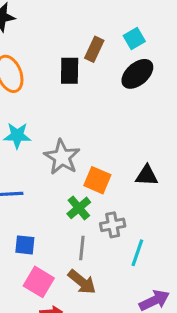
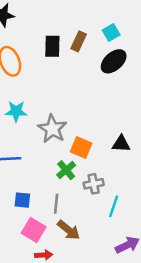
black rectangle: (70, 71) -> (52, 46), moved
gray line: (82, 248) -> (56, 204), moved

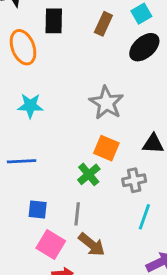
black rectangle: (52, 46) -> (54, 21), moved
gray star: (52, 129) -> (106, 103), moved
gray cross: (94, 184) -> (134, 180), moved

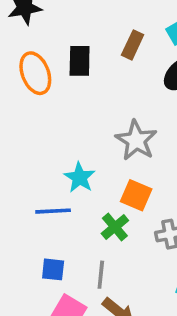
black rectangle: (54, 21) -> (80, 61), moved
cyan star: (30, 106) -> (80, 177), moved, turned 30
blue line: (22, 161) -> (53, 211), moved

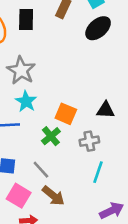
gray star: (136, 140) -> (21, 70), moved
gray line: (101, 275) -> (41, 170), turned -48

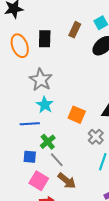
green cross: (51, 136) -> (48, 142), moved
gray cross: (89, 141) -> (96, 137), turned -35

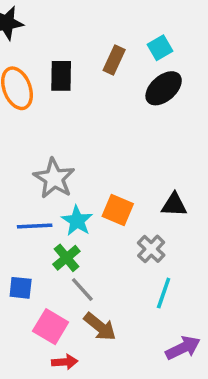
gray star: (41, 80) -> (54, 178), moved
cyan star: (45, 105) -> (77, 221), moved
blue square: (30, 157) -> (21, 288), moved

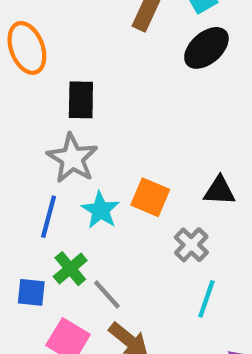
black rectangle: (61, 76) -> (81, 100), moved
blue line: (35, 226) -> (49, 217), turned -72
green cross: (66, 258) -> (70, 269), moved

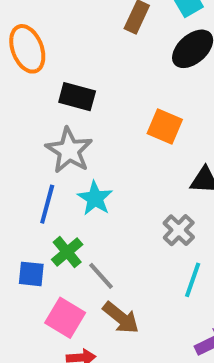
black rectangle: (81, 100) -> (77, 97), turned -76
orange square: (150, 197) -> (165, 127), moved

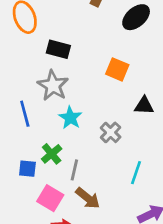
blue line: (47, 204) -> (25, 114), moved, turned -30
gray cross: (179, 230) -> (111, 132), moved
gray line: (101, 276) -> (74, 170), turned 55

